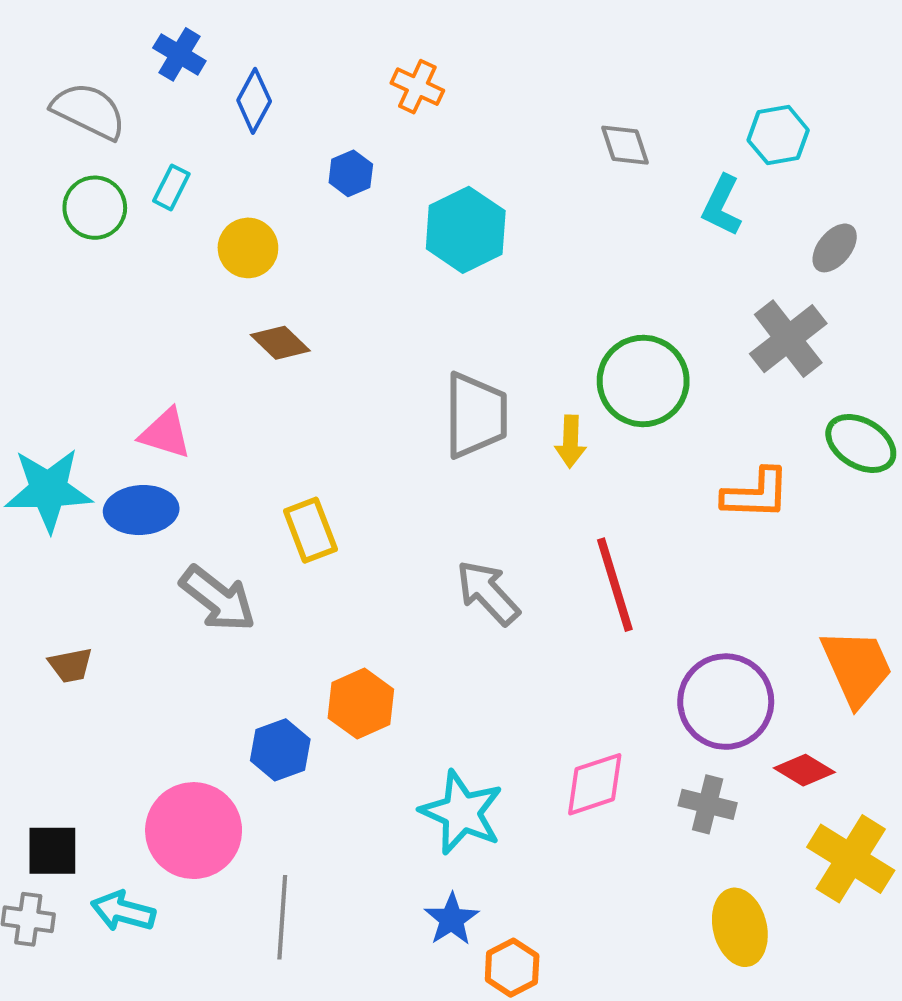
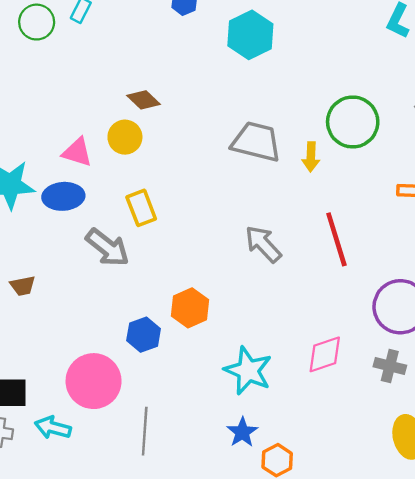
yellow circle: (248, 248) -> (125, 137), moved
gray trapezoid: (476, 415) -> (256, 142), turned -76
yellow rectangle: (310, 530) -> (141, 208), moved

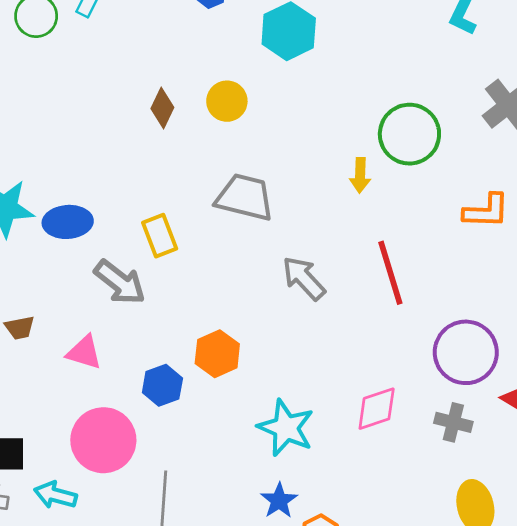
brown diamond: (144, 100) -> (162, 108), turned 72
yellow circle: (125, 137) -> (227, 101), moved
gray trapezoid: (256, 142) -> (245, 197), moved
pink triangle: (77, 152) -> (84, 352), moved

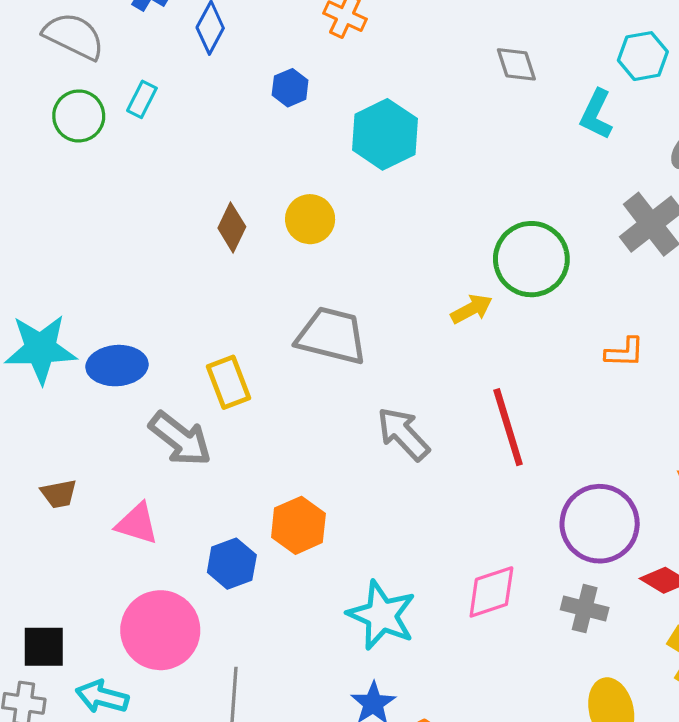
yellow arrow: (360, 175) -> (471, 309), turned -120
orange L-shape: (486, 211) -> (625, 352), size x0.7

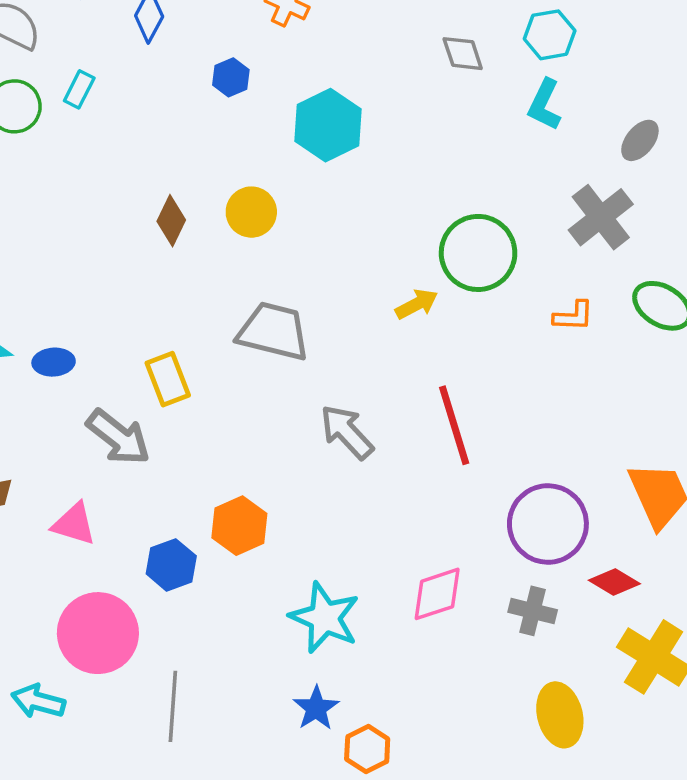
cyan hexagon: (643, 56) -> (550, 35), moved
orange L-shape: (625, 352) -> (573, 316), moved
blue ellipse: (117, 366) -> (54, 362), size x0.7

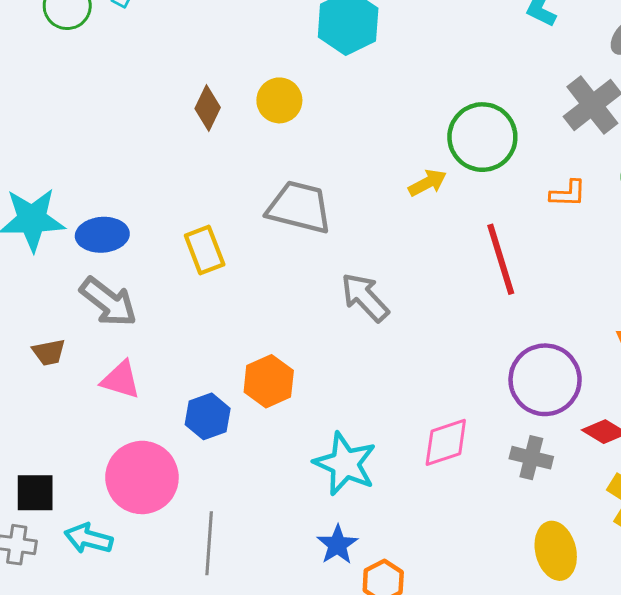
blue ellipse: (54, 362) -> (102, 235), size x1.4
red line: (454, 425) -> (501, 259), moved
gray arrow: (118, 437) -> (108, 302), moved

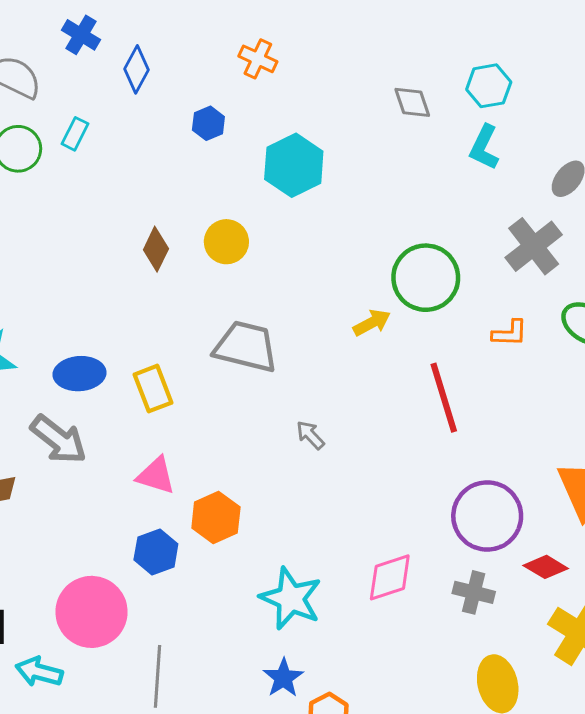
blue ellipse: (102, 235) -> (80, 374), moved
gray arrow: (365, 297) -> (310, 435), size x0.6
pink triangle: (121, 380) -> (156, 476), moved

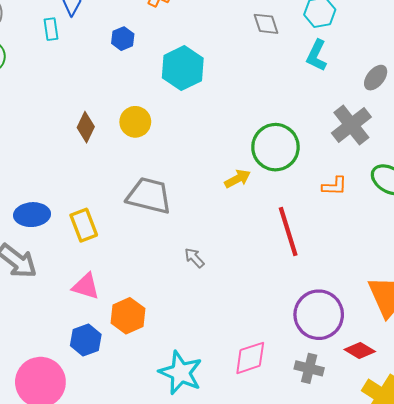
cyan rectangle: (75, 134) -> (51, 29), moved, turned -35

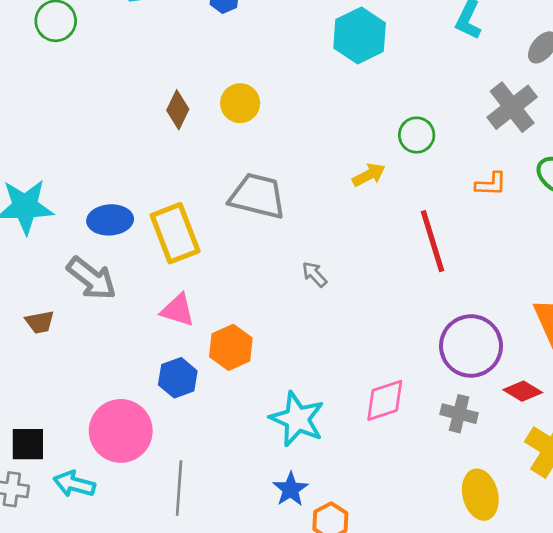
cyan hexagon: (183, 68) -> (360, 35), moved
green circle: (275, 147) -> (417, 135), size x0.6
yellow rectangle: (84, 225) -> (175, 233), size x1.4

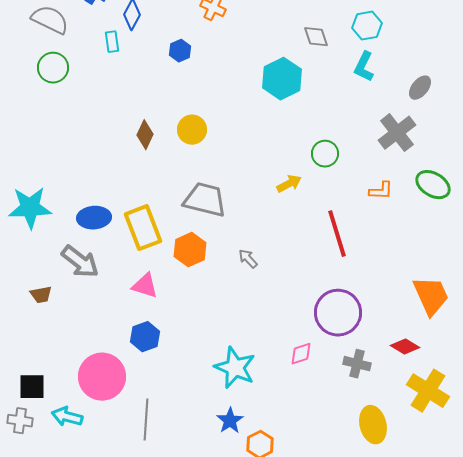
purple circle: (471, 346) -> (338, 313), moved
orange hexagon: (231, 347) -> (190, 250), moved
pink diamond: (385, 400) -> (301, 354), size x0.7

